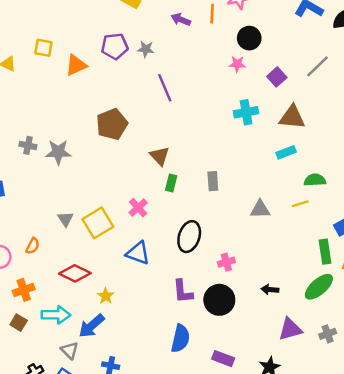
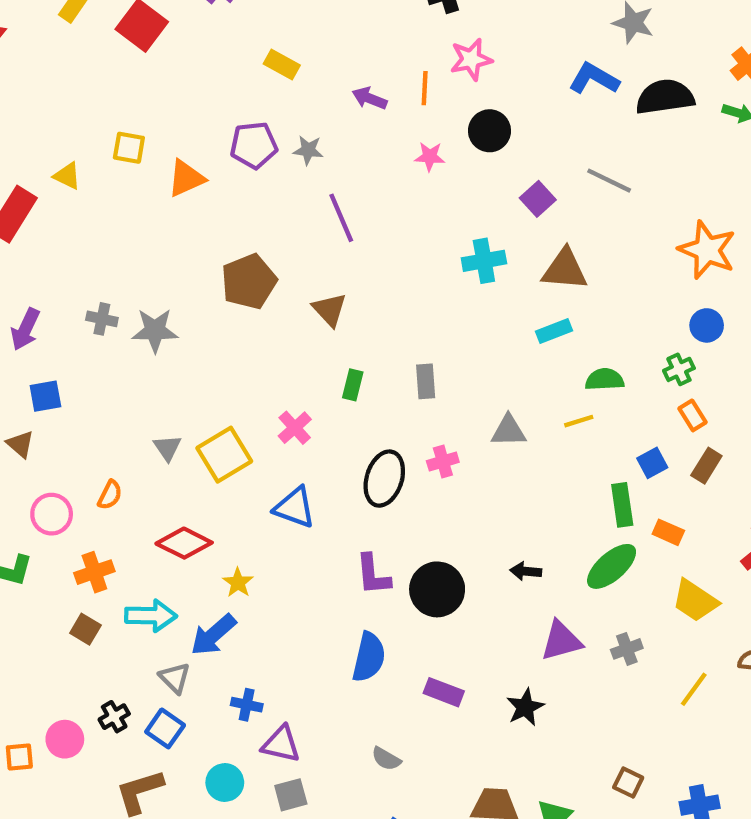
pink star: (237, 64) -> (430, 157), moved
gray line: (318, 66) -> (609, 181), turned 70
brown triangle: (160, 156) -> (330, 310), moved
pink cross: (226, 262) -> (443, 461), moved

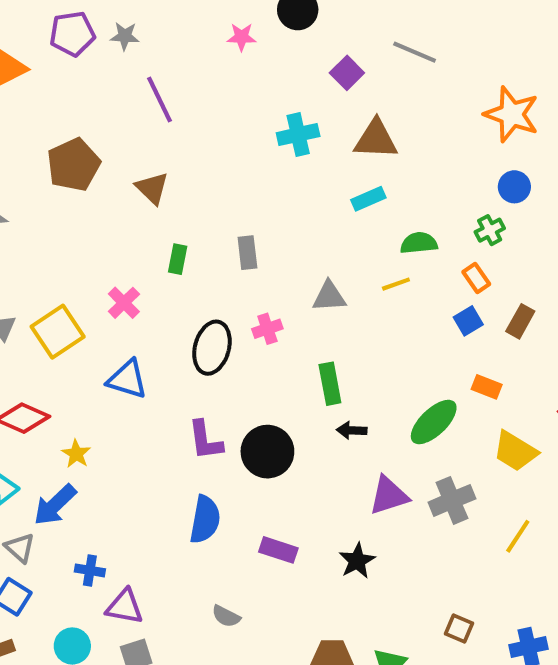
orange rectangle: (692, 415) -> (476, 278), moved
green rectangle: (622, 505) -> (330, 384), moved
gray cross: (627, 649) -> (452, 500), size x1.5

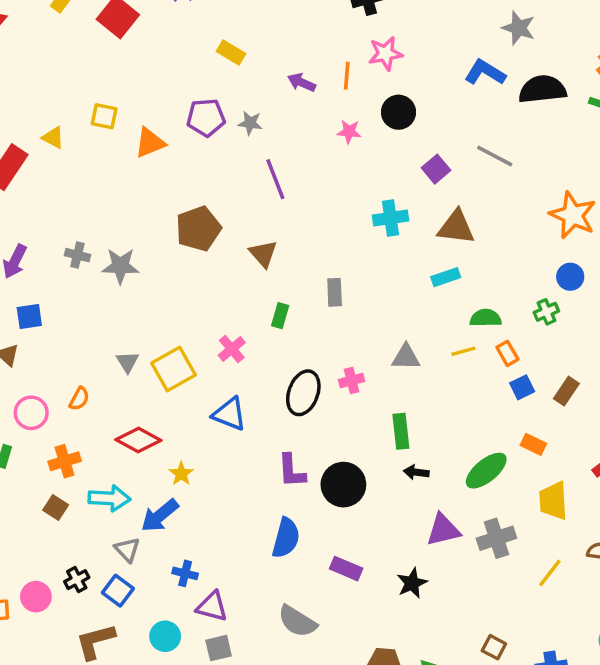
gray rectangle: (247, 253) -> (335, 292), moved
orange rectangle: (476, 278) -> (507, 353), moved
yellow trapezoid: (515, 451) -> (553, 501), turned 51
gray semicircle: (226, 616) -> (297, 621), size x1.6

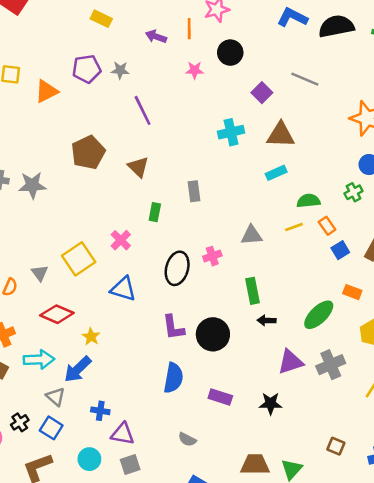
gray triangle: (127, 362) -> (40, 273), moved
black star: (412, 583) -> (271, 404), turned 30
gray semicircle: (297, 621) -> (187, 439), size x0.6

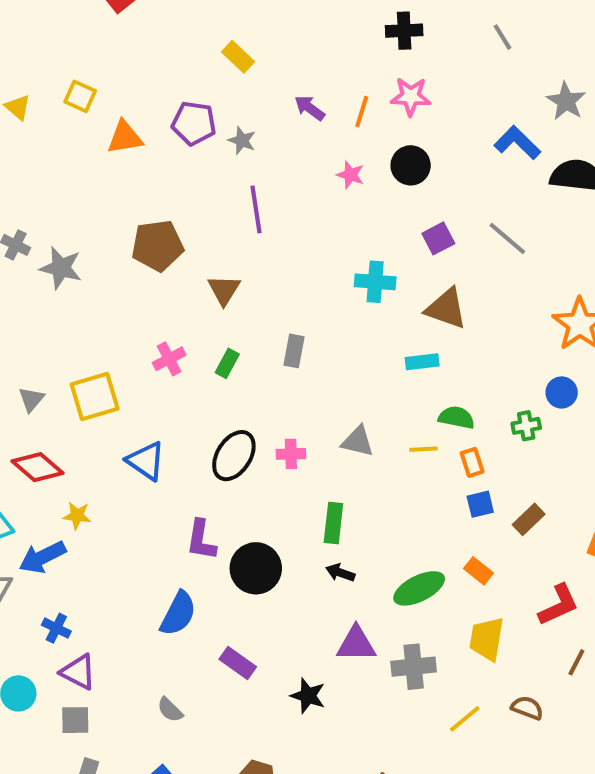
pink cross: (121, 240) -> (169, 359), moved
yellow star: (91, 337) -> (77, 516), turned 30

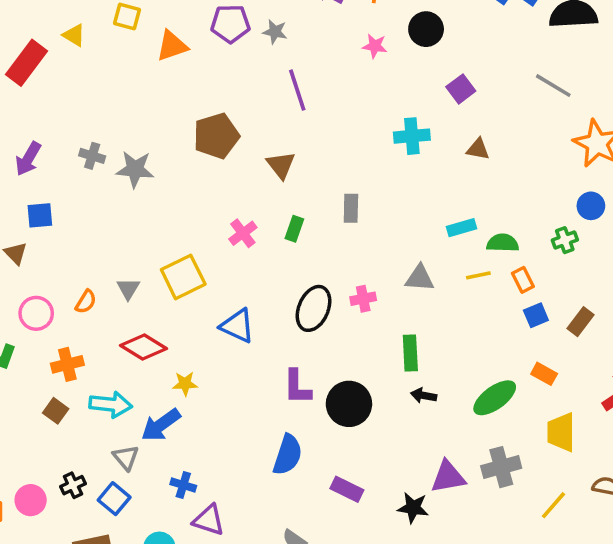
gray line: (507, 238) -> (553, 86), moved
brown triangle: (446, 309) -> (478, 149), size x0.6
cyan rectangle: (422, 362) -> (461, 228), moved
purple triangle: (356, 644) -> (448, 477), moved

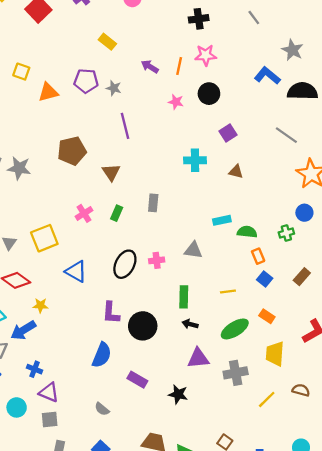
yellow line: (478, 275) -> (228, 291), moved
blue square: (536, 315) -> (265, 279), turned -32
brown rectangle: (580, 322) -> (302, 277), moved
purple triangle: (448, 477) -> (198, 358), moved

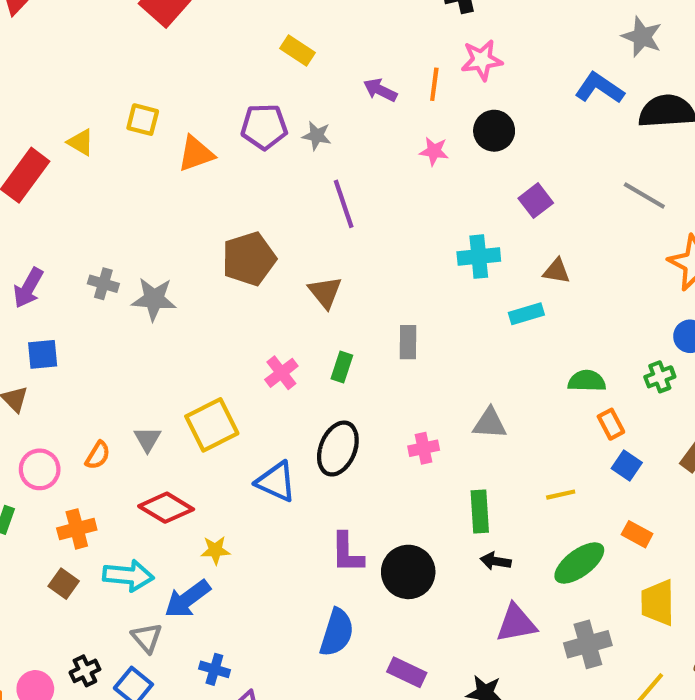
cyan rectangle: (222, 220) -> (526, 314), moved
black ellipse: (125, 264) -> (338, 449), moved

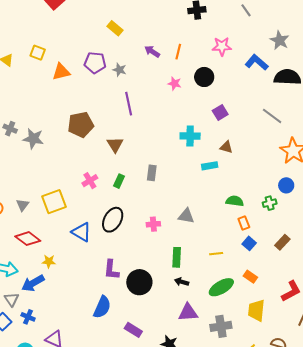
pink star: (482, 60) -> (222, 46), moved
blue cross: (214, 669) -> (28, 317), moved

